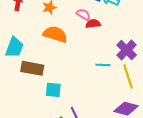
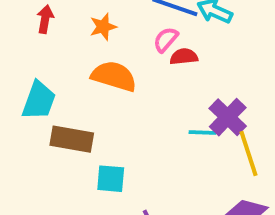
pink semicircle: (83, 14) -> (166, 40), turned -80
purple cross: (127, 50) -> (228, 117), moved

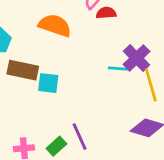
cyan square: (111, 179) -> (48, 83), moved

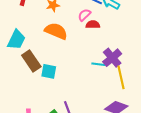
brown rectangle: (23, 70) -> (31, 61), turned 40

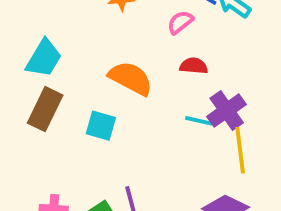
red semicircle: (93, 24) -> (194, 66), moved
orange semicircle: (56, 31) -> (131, 78), moved
brown rectangle: (31, 61) -> (45, 109), moved, turned 55

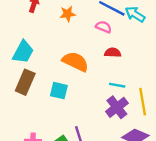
pink semicircle: (180, 22) -> (104, 27), turned 63
purple cross: (227, 110) -> (117, 107), moved

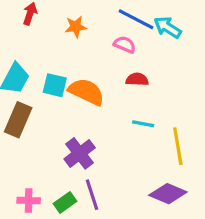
cyan square: (59, 91) -> (55, 85), moved
purple cross: (117, 107) -> (80, 153), moved

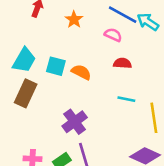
orange star: (76, 27) -> (74, 19), turned -30
orange semicircle: (86, 92) -> (81, 72), size x0.7

